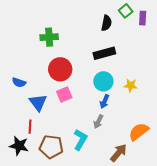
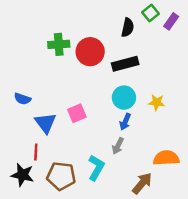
purple rectangle: (143, 18) -> (171, 21), turned 32
red circle: (60, 69) -> (90, 52), moved
orange semicircle: (139, 132) -> (166, 158), turned 35

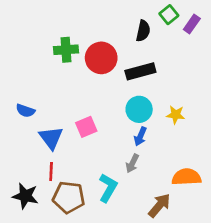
red line: (36, 152) -> (51, 172), moved

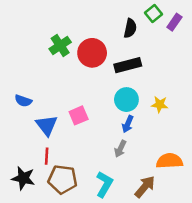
green cross: (66, 50) -> (60, 45), turned -30
cyan L-shape: (108, 188) -> (104, 184), moved

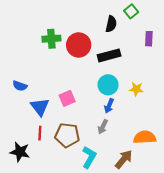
purple rectangle: (174, 22) -> (149, 39), moved, turned -32
green cross: (60, 45) -> (51, 39), turned 30
brown pentagon: (63, 179) -> (67, 135), moved

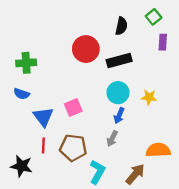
green square: (131, 11) -> (154, 17), moved
green cross: (51, 39) -> (26, 63), moved

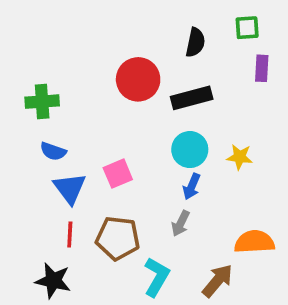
green square: (154, 17) -> (247, 28), turned 35
blue semicircle: (22, 94) -> (53, 151), moved
black star: (22, 166) -> (53, 281), moved

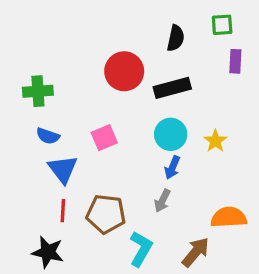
yellow star: (240, 157) -> (215, 141), turned 30
pink square: (118, 174) -> (104, 138), moved

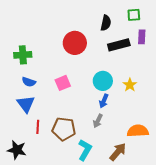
black rectangle: (172, 88) -> (119, 45), moved
blue triangle: (63, 169) -> (26, 104), moved
black star: (48, 252) -> (17, 150), moved

